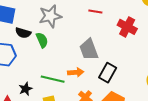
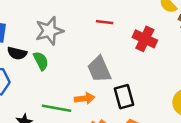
black rectangle: (108, 73) -> (124, 97), turned -42

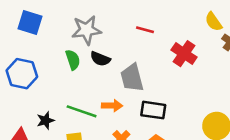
black semicircle: (17, 53) -> (100, 59), moved
black rectangle: (124, 97) -> (153, 110), turned -75

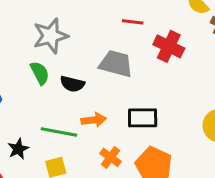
red line: (145, 30) -> (133, 22), moved
black semicircle: (100, 59) -> (72, 84), moved
gray trapezoid: (132, 78) -> (116, 64), moved, turned 128

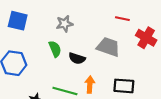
gray star: (50, 36) -> (65, 24), size x0.7
orange arrow: (94, 120) -> (90, 85), turned -84

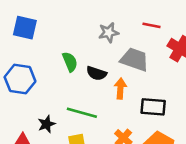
gray star: (65, 24) -> (109, 33), moved
orange arrow: (90, 85) -> (120, 89), moved

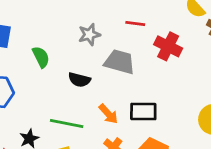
green semicircle: (70, 62) -> (41, 57), moved
orange arrow: (120, 89) -> (108, 114), moved, turned 138

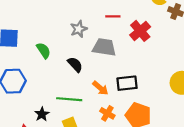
red cross: (168, 46) -> (140, 31), turned 30
black semicircle: (79, 80) -> (75, 64), turned -140

